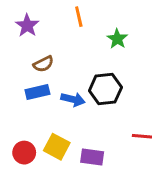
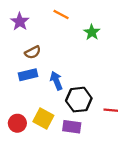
orange line: (79, 17) -> (61, 15), turned -49
black hexagon: (105, 89) -> (79, 100), moved
blue arrow: (73, 99) -> (56, 81), turned -126

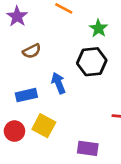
blue rectangle: (28, 75) -> (26, 95), moved
black hexagon: (79, 100) -> (92, 62), moved
purple rectangle: (72, 127) -> (88, 148), moved

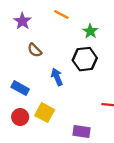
brown semicircle: (32, 51) -> (35, 50), turned 72
blue rectangle: (26, 95) -> (20, 88), moved, turned 42

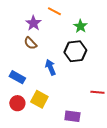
purple star: (22, 21) -> (33, 23), moved

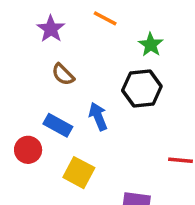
purple star: (33, 23) -> (51, 29), moved
blue rectangle: (17, 77) -> (58, 125), moved
red circle: (17, 103) -> (28, 150), moved

